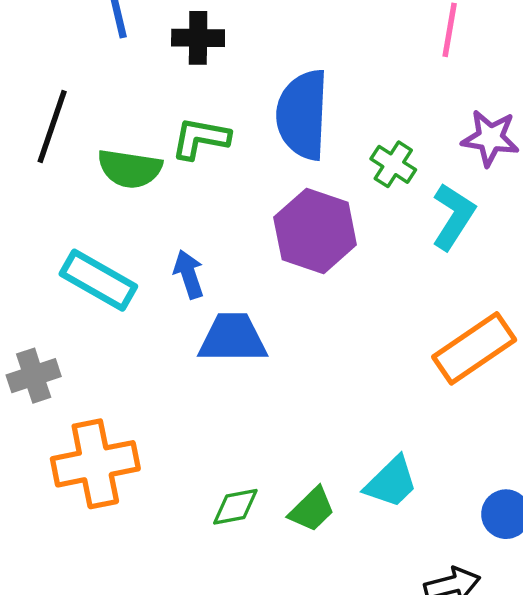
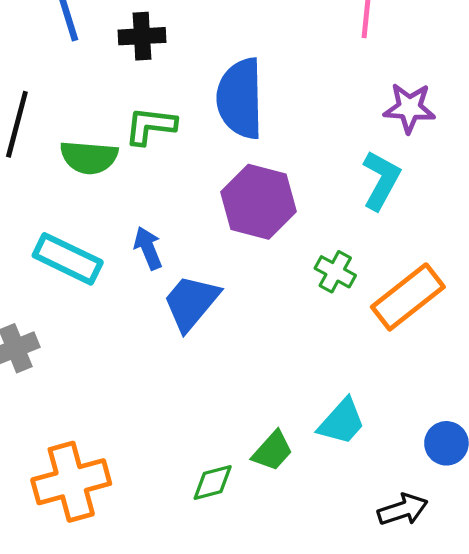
green cross: (393, 164) -> (335, 272), moved
blue trapezoid: (233, 338) -> (191, 303), turned -46
orange cross: (95, 464) -> (71, 482), moved
green diamond: (235, 507) -> (213, 482), moved

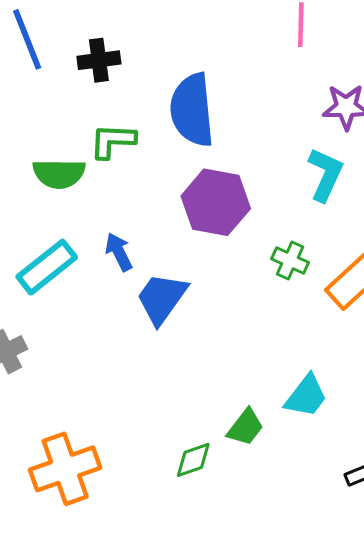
cyan rectangle: (68, 259) -> (47, 267), turned -60

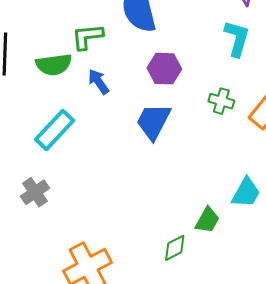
purple hexagon: (216, 202) -> (164, 69), size x0.7
blue arrow: (119, 252) -> (99, 82), moved
blue trapezoid: (162, 298) -> (153, 121), moved

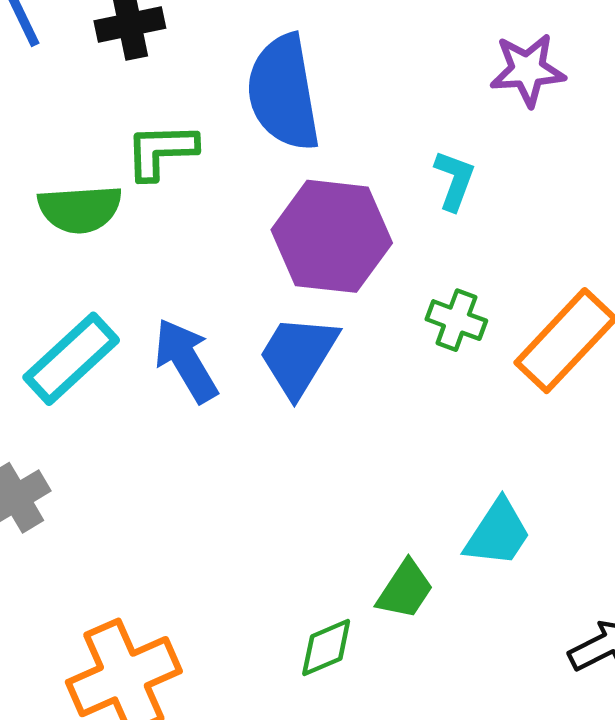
cyan L-shape: (237, 38) -> (454, 180), moved, size x0.7
purple hexagon: (164, 69) -> (332, 236), size x1.5
blue arrow: (99, 82) -> (186, 361), moved, size x1.4

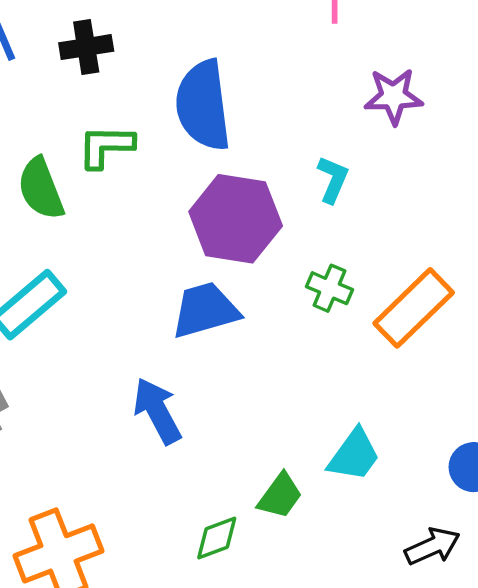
green semicircle: (80, 209) -> (41, 189), turned 70
blue trapezoid: (298, 356) -> (205, 310), turned 40
blue arrow: (186, 361) -> (157, 411), moved

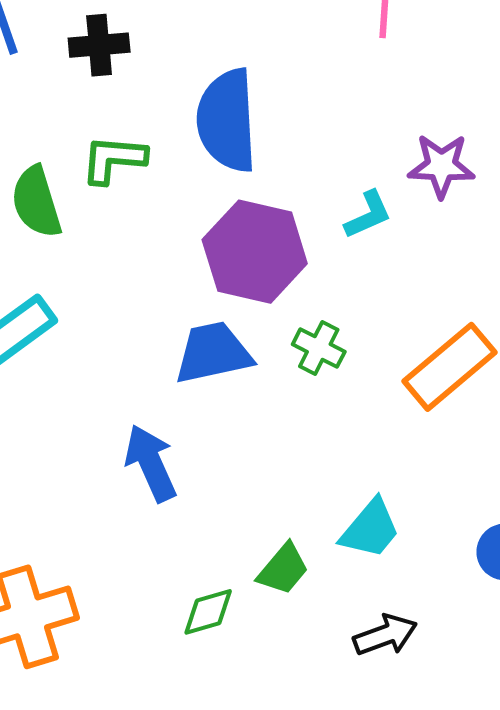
purple star: (394, 96) -> (441, 166), moved
cyan L-shape: (333, 179) -> (368, 215), turned 39
green cross: (330, 288) -> (319, 348), moved
black arrow: (432, 546) -> (385, 635), moved

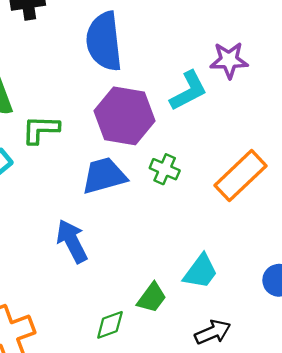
green L-shape: (114, 159) -> (41, 129), moved
cyan L-shape: (368, 215) -> (188, 91), size x1.4

